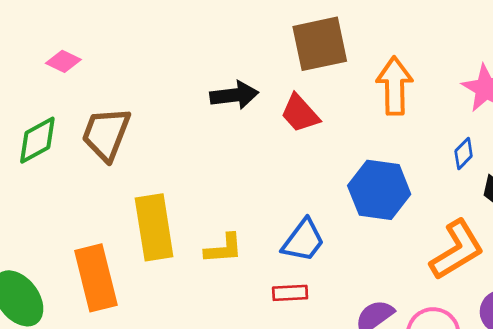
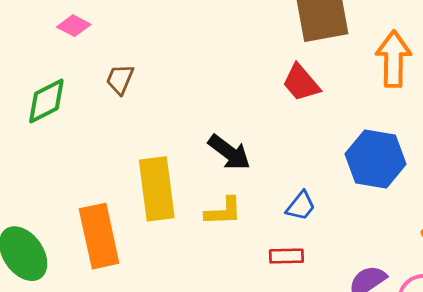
black arrow: (234, 95) -> (229, 152), moved, turned 42
brown trapezoid: (106, 134) -> (120, 79), moved, size x0.6
blue trapezoid: (303, 241) -> (301, 206), size x0.7

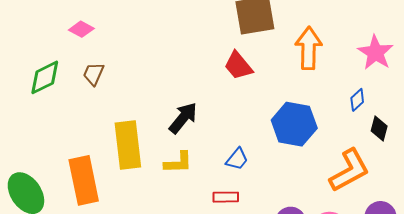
pink diamond: (74, 26) -> (81, 29), moved
brown trapezoid: (120, 79) -> (93, 74), moved
black arrow: (229, 152) -> (183, 118), turned -88

